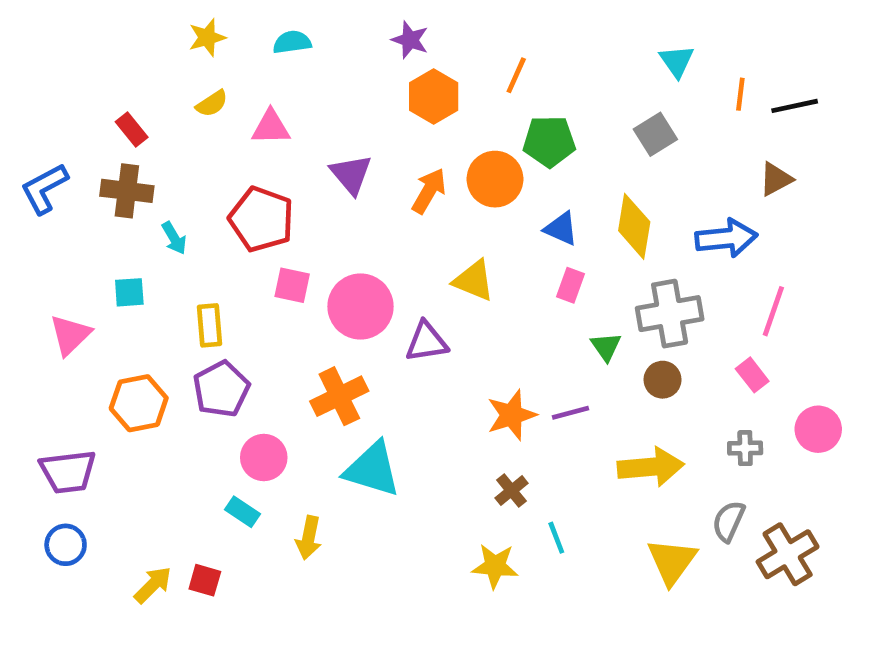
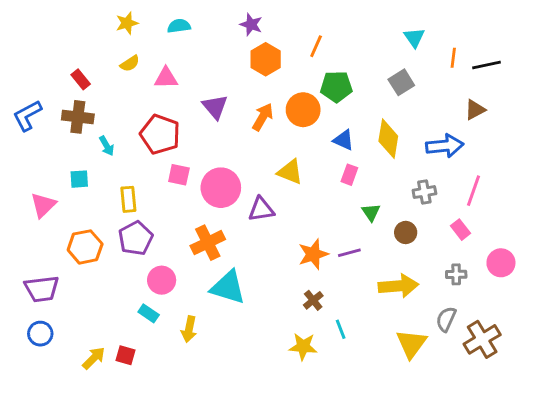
gray cross: (670, 314) -> (424, 192), moved, size x0.6

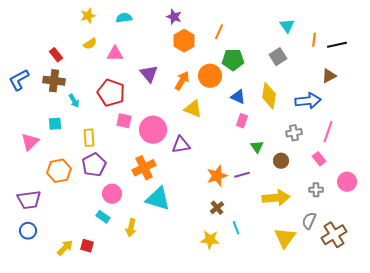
yellow triangle: (290, 172) -> (193, 109), moved

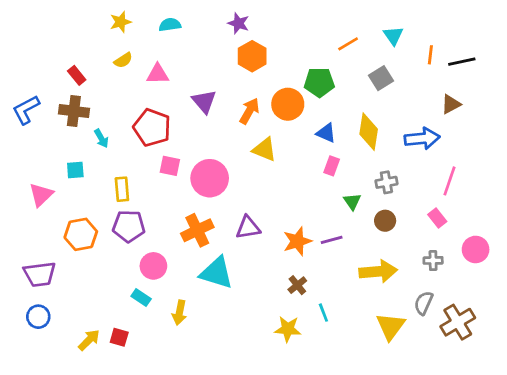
orange line: (219, 32) -> (348, 44), moved, turned 35
gray cross: (294, 133) -> (386, 182), moved
purple triangle: (181, 145) -> (248, 228), moved
purple pentagon: (94, 165) -> (129, 226), turned 30

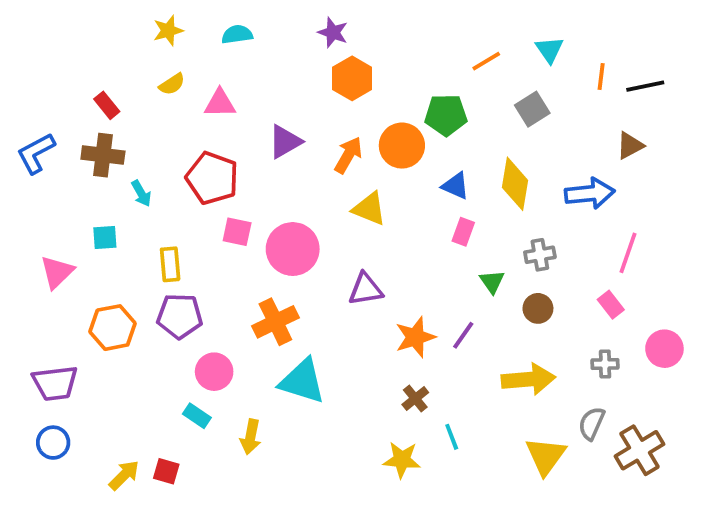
purple triangle: (204, 101) -> (285, 142), turned 40
purple triangle: (248, 228) -> (365, 289), moved
purple line: (332, 240) -> (463, 335), turned -40

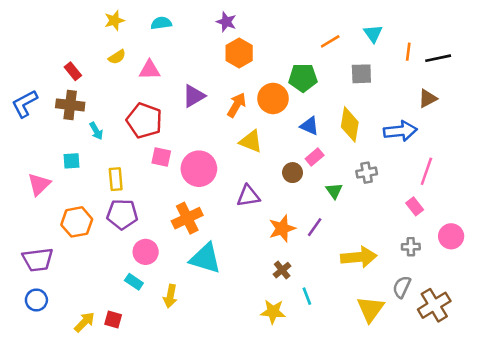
gray square: (532, 109) -> (361, 74), turned 30
pink rectangle: (463, 232) -> (315, 157), turned 30
brown circle: (538, 308) -> (292, 173), moved

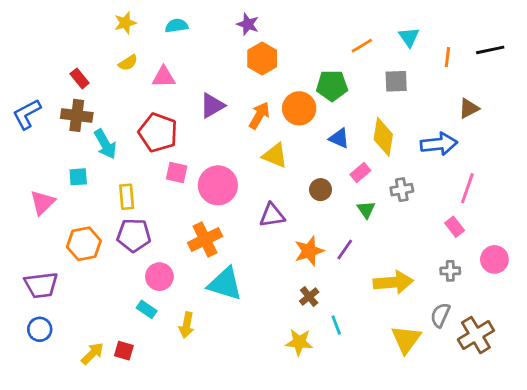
black line: (438, 58) -> (490, 50), moved
cyan arrow: (96, 131) -> (105, 144), size x1.5
pink rectangle: (315, 157) -> (360, 173), moved

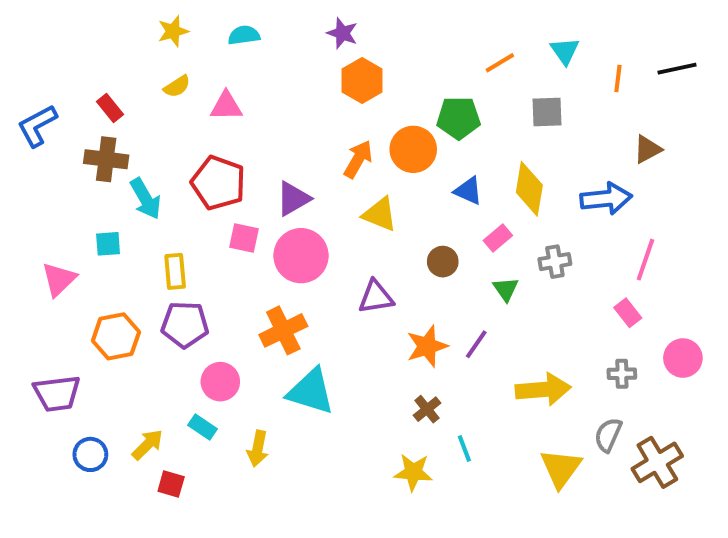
purple triangle: (212, 106) -> (293, 199), moved
blue L-shape: (27, 114) -> (37, 126), moved
blue circle: (40, 329) -> (90, 454), moved
yellow arrow: (92, 354) -> (147, 445), moved

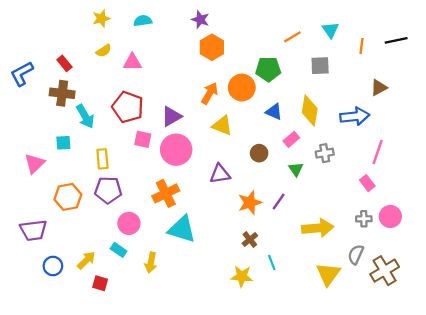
pink circle: (683, 358) -> (390, 216), moved

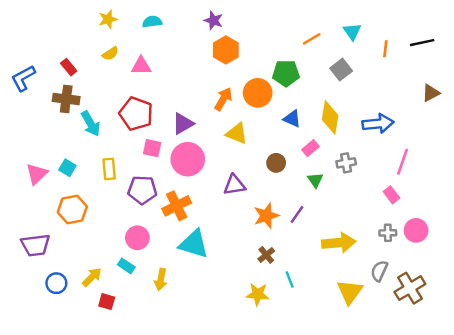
gray square: (320, 66) -> (341, 70), turned -36
brown triangle: (379, 88) -> (431, 93), moved
cyan square: (63, 143) -> (67, 168), moved, turned 35
purple pentagon: (108, 190) -> (142, 190), moved

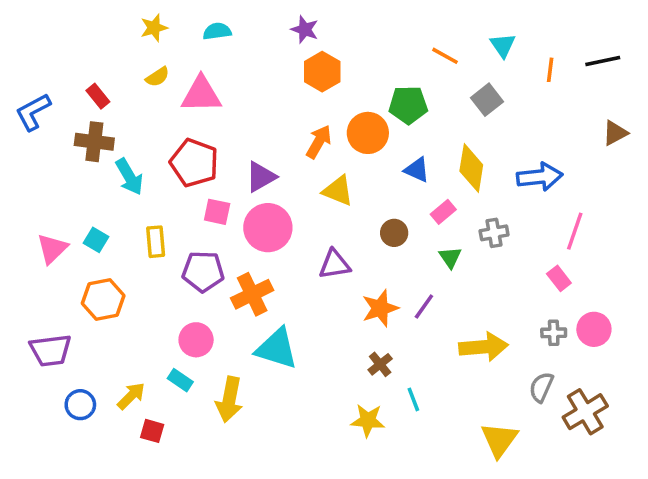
orange line: (312, 39) -> (445, 56), turned 60
pink triangle: (141, 66) -> (201, 94), size x1.4
yellow arrow: (161, 279) -> (229, 399), size x1.4
yellow triangle: (350, 292) -> (499, 440), moved

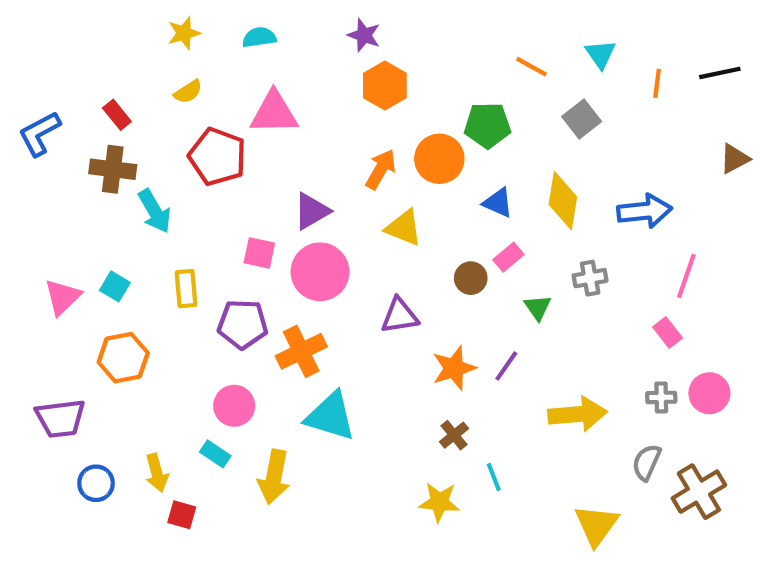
pink triangle: (201, 94) -> (274, 113), moved
red pentagon: (194, 163) -> (217, 157), moved
pink rectangle: (443, 212) -> (508, 257), moved
yellow arrow: (131, 396) -> (157, 473), turned 120

